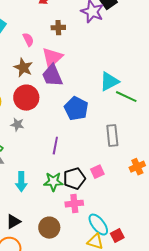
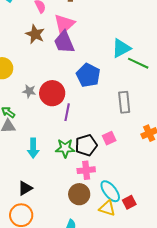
red circle: (26, 98) -> (52, 93), moved
brown circle: (49, 228) -> (79, 194), moved

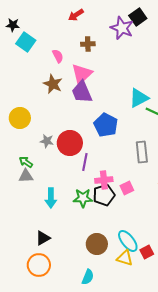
pink cross: (86, 170) -> (104, 180), moved

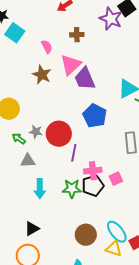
purple trapezoid: (82, 92) -> (85, 79), moved
green arrow: (26, 162) -> (19, 139), moved
gray triangle: (26, 176) -> (28, 161), moved

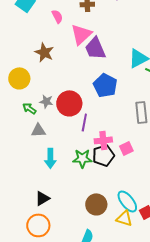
brown star: (42, 75) -> (44, 52), moved

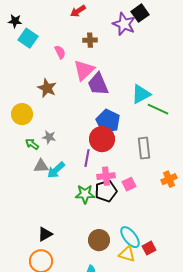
red circle: (69, 103) -> (102, 139), moved
cyan arrow: (50, 158) -> (56, 170), moved, turned 48

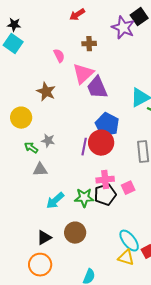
cyan square: (28, 38) -> (13, 44), moved
purple line: (87, 158) -> (84, 147), moved
cyan arrow: (56, 170) -> (55, 201), moved
brown circle: (99, 240) -> (75, 233), moved

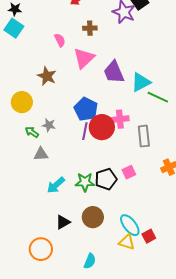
purple trapezoid: (97, 88) -> (114, 72), moved
blue pentagon: (107, 125) -> (86, 109), moved
pink cross: (105, 180) -> (120, 119), moved
brown circle: (75, 233) -> (93, 217), moved
black triangle: (44, 238) -> (63, 222), moved

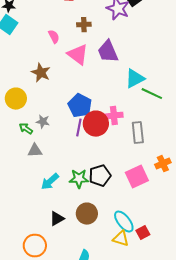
pink triangle: (84, 58) -> (78, 55), turned -40
purple trapezoid: (114, 72) -> (108, 52), moved
pink square: (129, 172) -> (137, 177), moved, size x1.6

